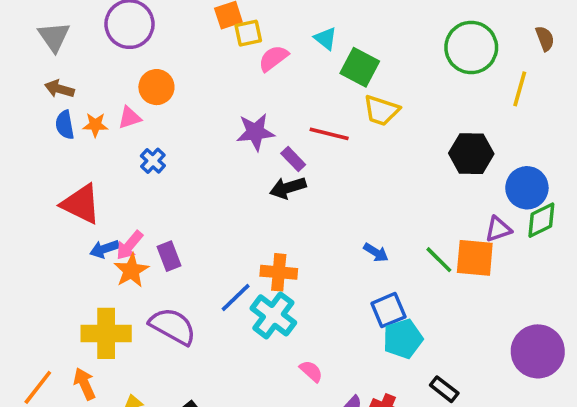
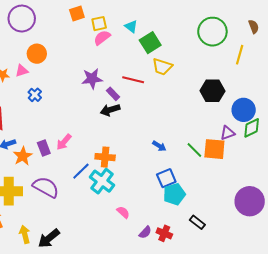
yellow square: (248, 33) -> (99, 24), moved
green square: (360, 67) -> (150, 43), turned 30
pink arrow: (129, 245) -> (64, 142), moved

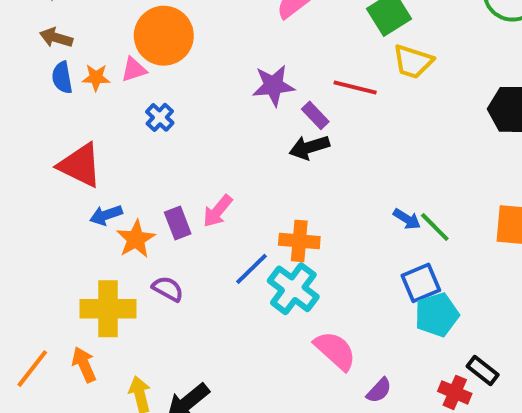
orange circle: (37, 54) -> (164, 36), size x1.5
green line: (194, 150) -> (435, 227), moved
purple semicircle: (46, 187) -> (168, 289), moved, size x0.6
pink semicircle: (123, 212) -> (335, 351), size x1.6
red cross: (164, 233) -> (455, 392), moved

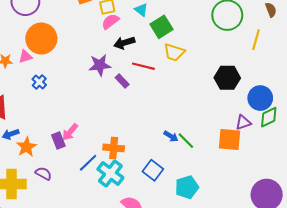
black arrow: (309, 147) -> (124, 43), moved
purple rectangle: (178, 223) -> (58, 141), moved
blue square: (421, 283) -> (153, 170), moved, turned -30

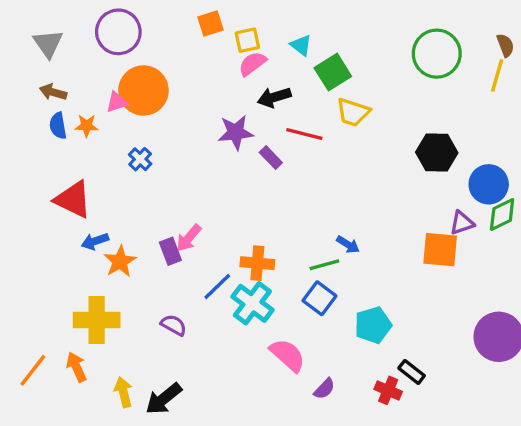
yellow line: (256, 40) -> (497, 75), moved
pink triangle: (25, 57) -> (117, 102), moved
green line: (186, 141) -> (324, 265), moved, turned -60
purple semicircle: (43, 173) -> (174, 325), moved

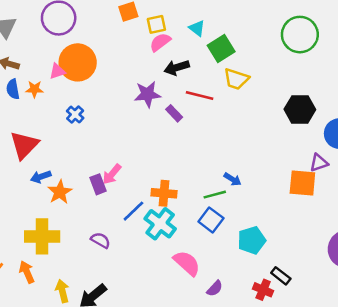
red triangle: (73, 199) -> (24, 145), turned 48

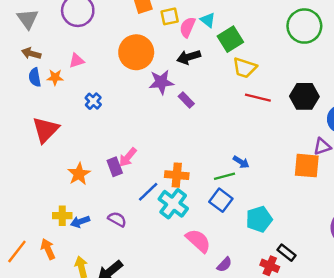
pink semicircle: (160, 42) -> (187, 27), moved, turned -30
orange circle: (78, 62) -> (136, 52), moved
red line: (200, 95) -> (258, 98), moved
blue arrow: (41, 177) -> (80, 222), moved
yellow cross: (42, 236) -> (62, 216), size x0.6

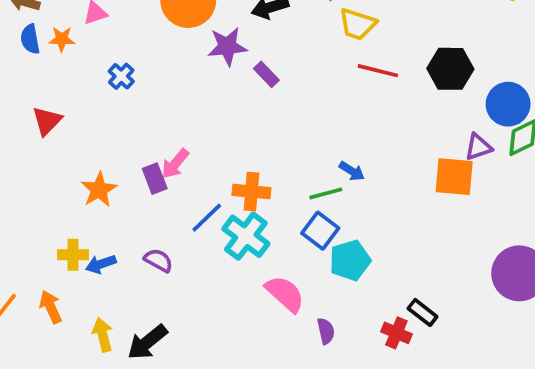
red triangle: (46, 130) -> (47, 121), size x0.7
cyan pentagon: (259, 219) -> (350, 260), moved
purple semicircle: (224, 265) -> (326, 331), turned -56

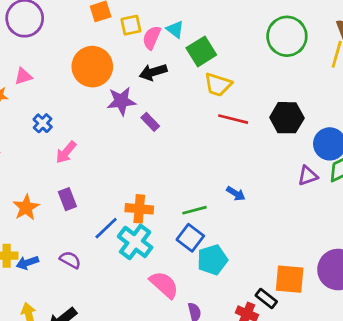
pink arrow: (175, 164) -> (66, 152), moved
blue arrow: (352, 171) -> (236, 194), moved
orange square: (454, 177) -> (290, 279), moved

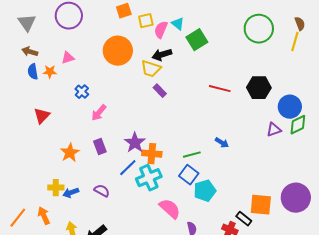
yellow trapezoid: (218, 85) -> (151, 69), moved
purple star: (121, 101) -> (135, 143), moved, turned -30
cyan cross: (135, 242) -> (149, 178), turned 30

